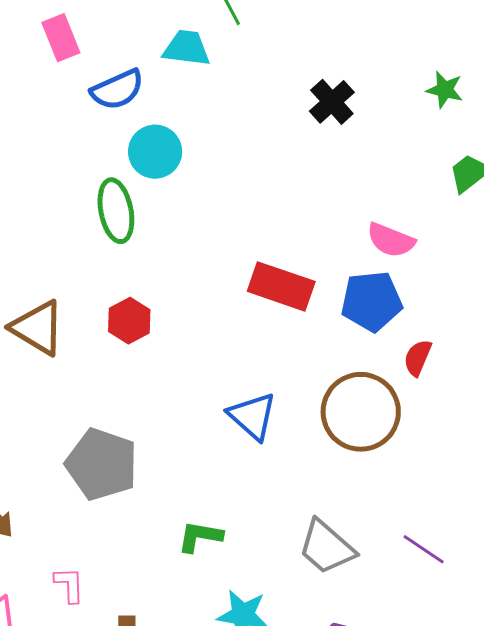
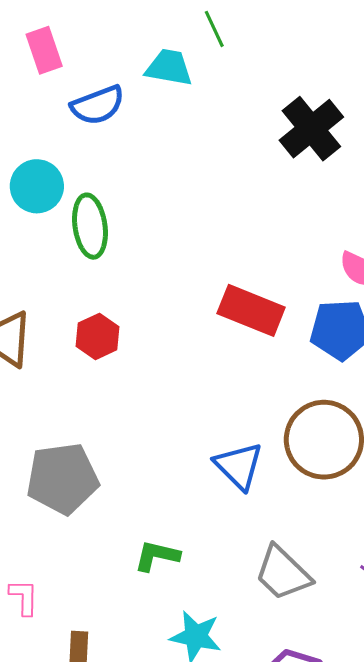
black cross: (332, 102) -> (311, 129), size x1.4
cyan circle: (155, 152) -> (37, 186), moved
blue triangle: (252, 416) -> (239, 466), moved
gray pentagon: (102, 464) -> (62, 479), turned -30

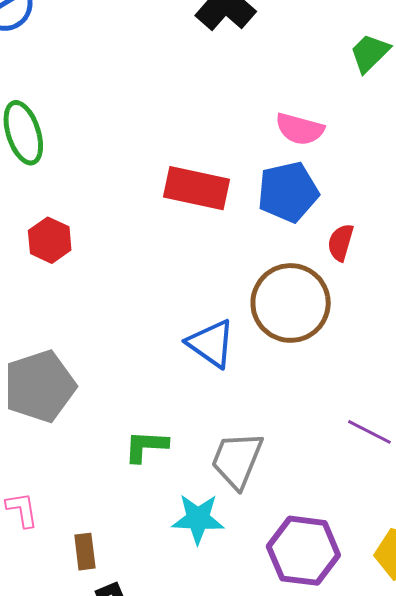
gray trapezoid: (283, 573) -> (237, 460), moved, turned 78

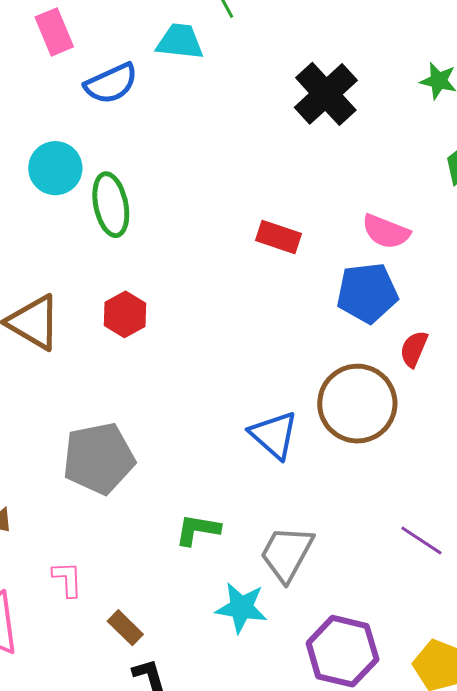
red rectangle: (197, 188) -> (279, 237), moved, size x0.7
brown rectangle: (85, 552) -> (125, 628), turned -45

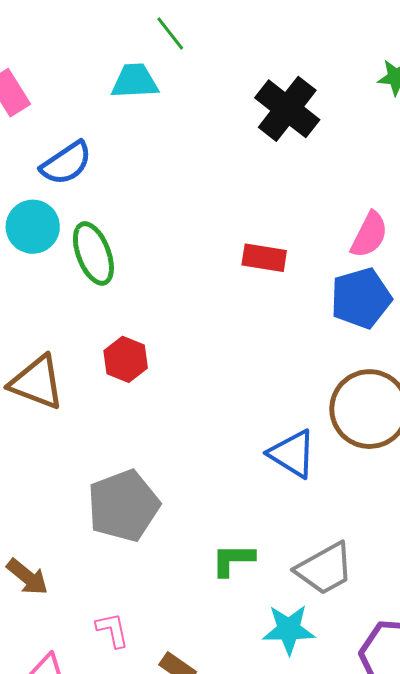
blue semicircle: (111, 84) -> (66, 163), moved
pink semicircle: (386, 232) -> (369, 235), turned -75
gray trapezoid: (287, 554) -> (325, 569), turned -138

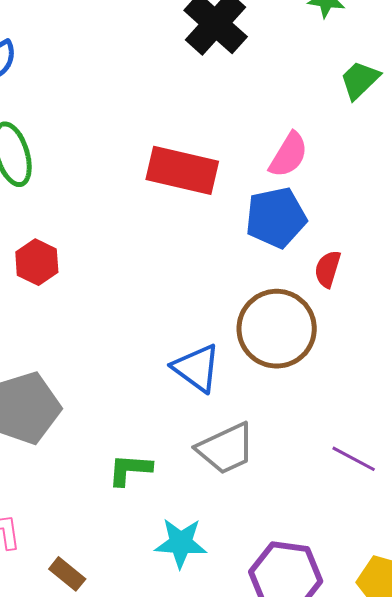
red rectangle: (264, 258) -> (182, 170), size x1.6
gray trapezoid: (325, 569) -> (226, 449), moved

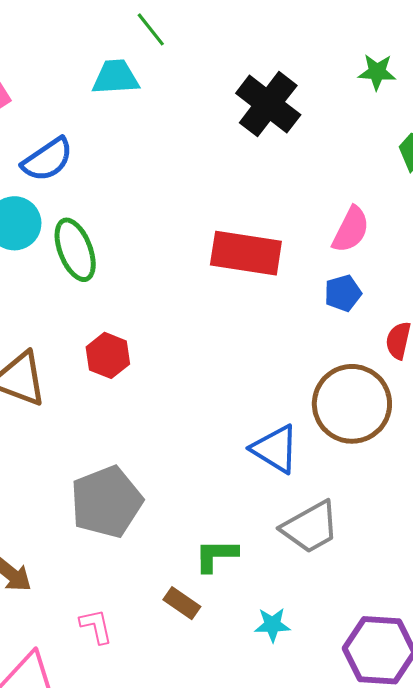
blue pentagon: (276, 218) -> (343, 293), size x0.6
cyan star: (181, 543) -> (272, 625), size x0.7
brown rectangle: (67, 574) -> (182, 603), moved

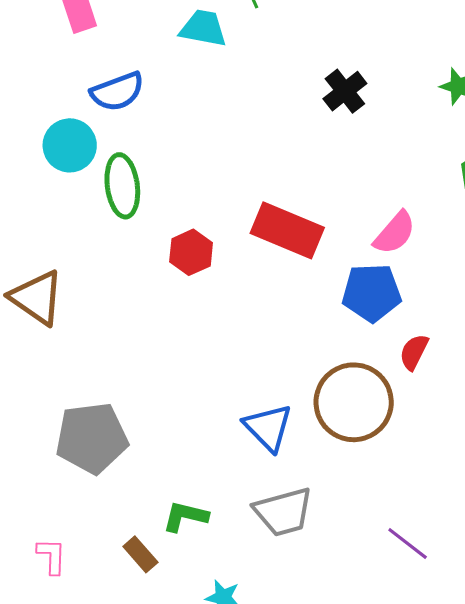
black cross: (268, 104) -> (345, 91), size x0.7
blue pentagon: (343, 293) -> (372, 293), size x1.6
red hexagon: (108, 355) -> (191, 252), moved

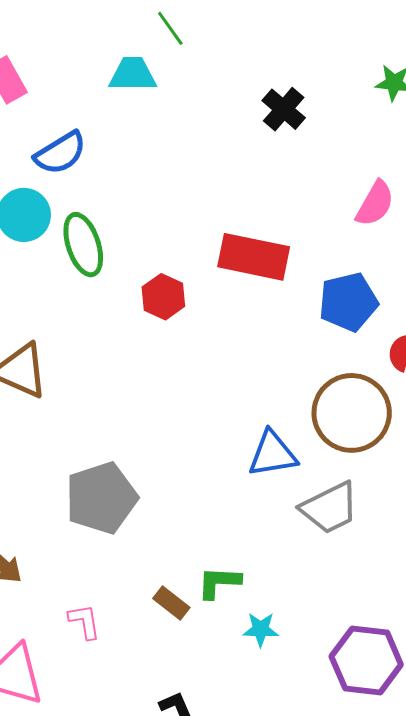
pink semicircle: (395, 233) -> (375, 204), moved
blue triangle: (268, 427) -> (272, 454), turned -44
gray trapezoid: (283, 512) -> (330, 508), moved
green L-shape: (185, 516) -> (219, 582), moved

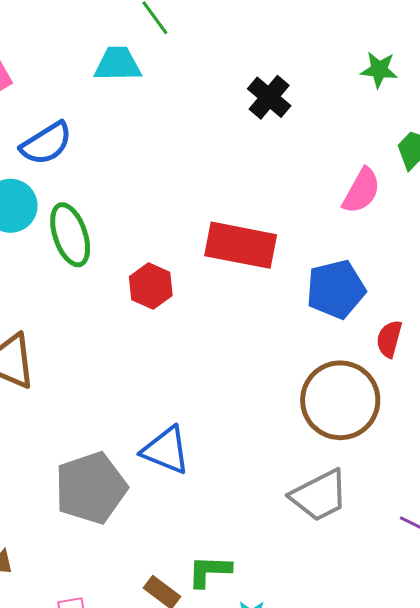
blue triangle: (272, 454) -> (166, 450), moved, turned 32

